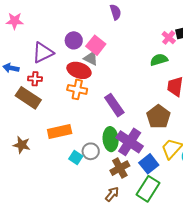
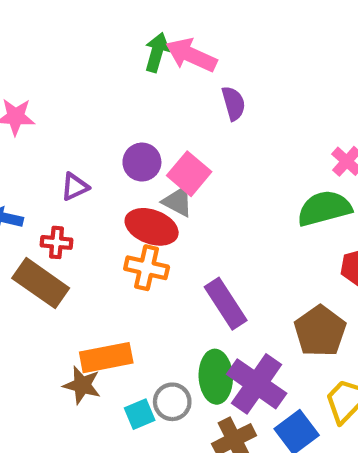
purple triangle: (43, 53) -> (75, 187), size x0.6
green semicircle: (159, 60) -> (324, 208), size x1.4
brown star: (22, 145) -> (82, 385), moved
cyan square: (76, 157) -> (140, 414), turned 32

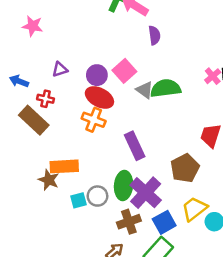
purple circle: (142, 162) -> (97, 75), moved
gray triangle: (178, 201) -> (145, 90), moved
green semicircle: (324, 208) -> (166, 88), moved

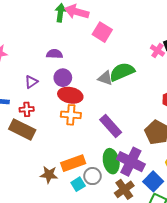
purple semicircle: (154, 35) -> (54, 54), moved, turned -63
pink square: (124, 71) -> (102, 32), moved
orange rectangle: (64, 166) -> (73, 163), moved

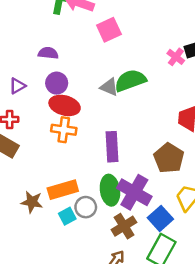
pink square: (102, 32) -> (109, 30), turned 30
purple rectangle: (111, 126) -> (112, 147), turned 35

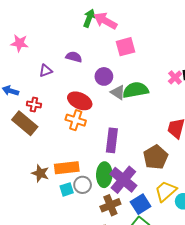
purple circle: (57, 83) -> (104, 76), moved
purple triangle: (17, 86) -> (46, 71), moved

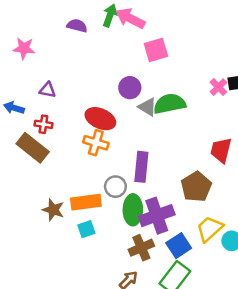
purple semicircle: (74, 57) -> (77, 26), moved
purple triangle: (46, 71) -> (47, 90), moved, turned 32
purple cross: (123, 180) -> (157, 216), turned 32
gray circle: (83, 185) -> (115, 187), moved

